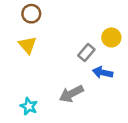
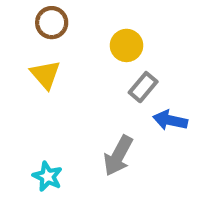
yellow circle: (111, 37) -> (126, 45), moved
gray arrow: (71, 94) -> (118, 156), turned -35

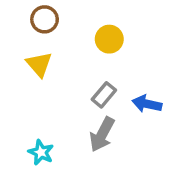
gray rectangle: (143, 87) -> (104, 95), moved

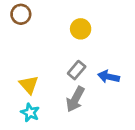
brown circle: (45, 19) -> (21, 14), moved
yellow triangle: (39, 64) -> (29, 85), moved

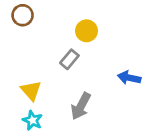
gray rectangle: (77, 70) -> (69, 59), moved
blue arrow: (108, 77) -> (129, 78), moved

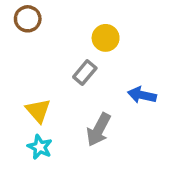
blue arrow: (129, 78) -> (142, 95), moved

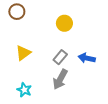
gray rectangle: (85, 73) -> (60, 57), moved
yellow triangle: (38, 111) -> (23, 53), moved, turned 35

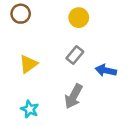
yellow circle: (64, 23) -> (79, 18), moved
gray rectangle: (60, 57) -> (75, 55), moved

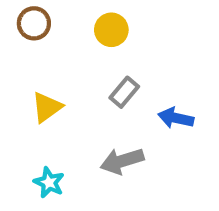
yellow circle: (79, 18) -> (111, 30), moved
gray arrow: (74, 96) -> (122, 161), turned 45

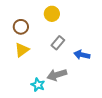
brown circle: (34, 23) -> (21, 27), moved
cyan star: (49, 182) -> (38, 85), moved

